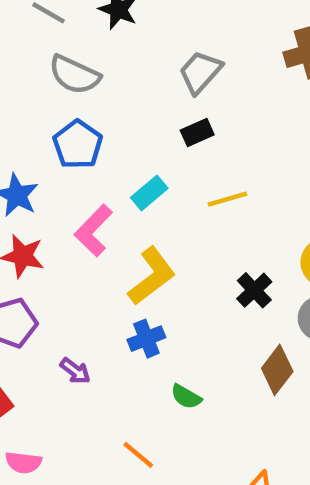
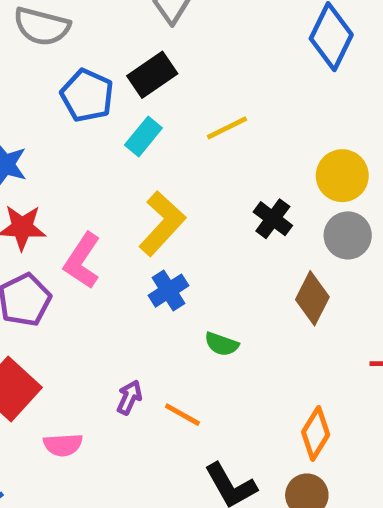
black rectangle: (197, 133) -> (152, 75), moved, size x1.4
blue pentagon: (78, 144) -> (87, 95), moved
pink L-shape: (94, 230) -> (82, 261), moved
purple arrow: (75, 371) -> (129, 397), moved, turned -92

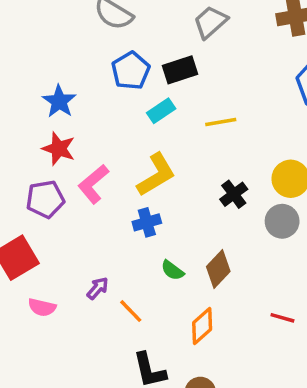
brown diamond: (312, 298) -> (218, 269), moved
orange diamond: (316, 433) -> (202, 326), moved

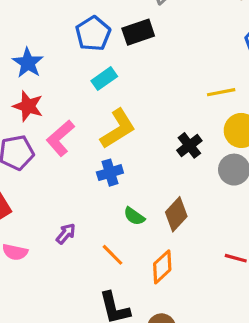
cyan rectangle: (161, 111) -> (104, 79), moved
yellow line: (221, 122) -> (221, 92), moved
orange line: (131, 311) -> (113, 255), moved

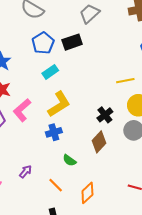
brown diamond: (176, 214) -> (99, 142), moved

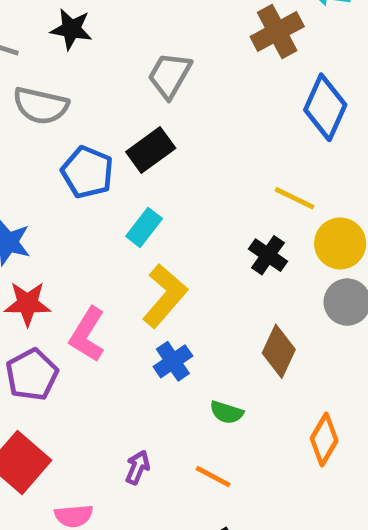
cyan rectangle: (50, 72) -> (144, 227), moved
yellow line: (125, 81) -> (295, 198), turned 54
black cross: (105, 115) -> (268, 255), moved
orange diamond: (87, 193) -> (324, 440), moved

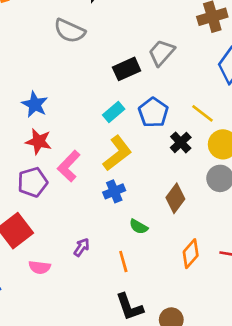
gray trapezoid: (170, 75) -> (162, 53), moved
blue pentagon: (87, 172) -> (153, 112), moved
orange line: (213, 477) -> (123, 262), turned 35

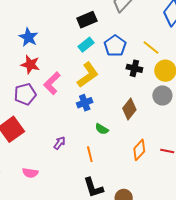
black rectangle: (127, 69) -> (87, 20), moved
black cross: (181, 142) -> (134, 68), turned -35
pink semicircle: (40, 267) -> (30, 173), moved

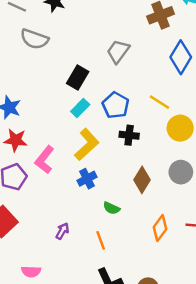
black rectangle: (87, 20) -> (78, 78), turned -30
black cross: (134, 68) -> (129, 135), moved
gray circle: (162, 95) -> (181, 172), moved

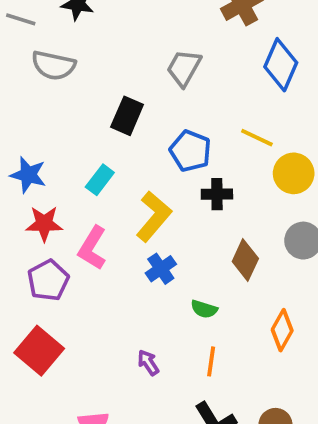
cyan rectangle: (80, 108) -> (100, 180), moved
purple arrow: (62, 231) -> (148, 363), moved, turned -56
orange line: (101, 240) -> (211, 361), moved, turned 36

